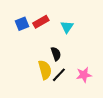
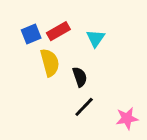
yellow semicircle: (45, 70) -> (50, 63), moved
pink star: (84, 75) -> (127, 118), moved

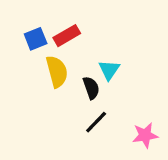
cyan triangle: (96, 38) -> (109, 70), moved

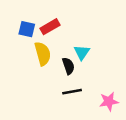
blue square: (36, 39) -> (27, 29), turned 35
black line: (96, 122) -> (72, 92), turned 36

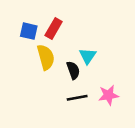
red rectangle: (50, 27) -> (54, 28), turned -30
pink star: (109, 101) -> (109, 95), moved

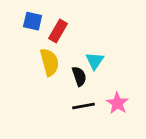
blue square: (29, 31) -> (33, 21), moved
pink star: (109, 95) -> (117, 103), turned -30

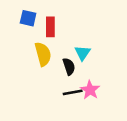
red rectangle: (58, 31) -> (50, 27), turned -30
pink star: (117, 103) -> (90, 90), moved

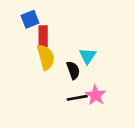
blue square: (28, 18) -> (30, 19), turned -35
red rectangle: (50, 27) -> (43, 36), moved

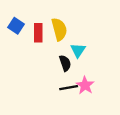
blue square: (30, 19) -> (16, 26), moved, turned -35
yellow semicircle: (46, 57) -> (59, 29), moved

